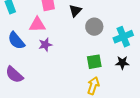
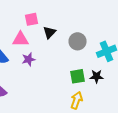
black triangle: (75, 11) -> (50, 32), moved
black star: (122, 63) -> (96, 76), moved

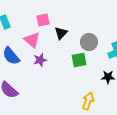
pink triangle: (20, 39) -> (32, 40), turned 42
green square: (78, 76) -> (79, 60), moved

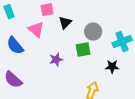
purple star: (40, 60) -> (56, 60), moved

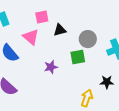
black triangle: (65, 23) -> (60, 30), turned 32
black star: (112, 67) -> (107, 82), moved

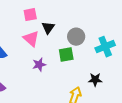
black triangle: (60, 30) -> (48, 28), turned -40
pink triangle: (31, 37) -> (31, 39), moved

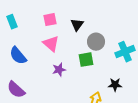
black triangle: (48, 28) -> (77, 25), moved

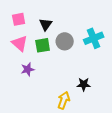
cyan cross: (125, 52) -> (94, 38), moved
green square: (86, 60) -> (43, 45), moved

